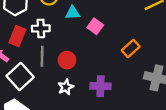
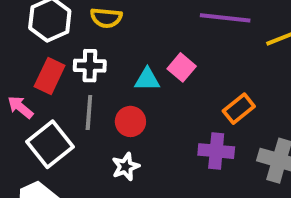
cyan triangle: (73, 13) -> (147, 79), moved
purple cross: (101, 86) -> (216, 151), moved

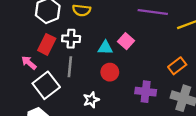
orange rectangle: (239, 109) -> (177, 66), moved
red circle: (130, 121) -> (110, 72), moved

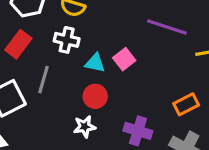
white cross: (71, 39) -> (67, 40), moved
white star: (91, 100) -> (85, 127), moved

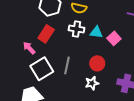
cyan triangle: (95, 63) -> (96, 32), moved
gray line: (44, 80) -> (67, 65), moved

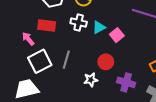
cyan triangle: (96, 32) -> (99, 27), turned -40
red rectangle: (46, 34) -> (47, 26), turned 60
red circle: (97, 63) -> (106, 62), moved

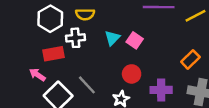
white cross: (79, 23) -> (75, 38), moved
gray line: (66, 60) -> (87, 85), turned -42

